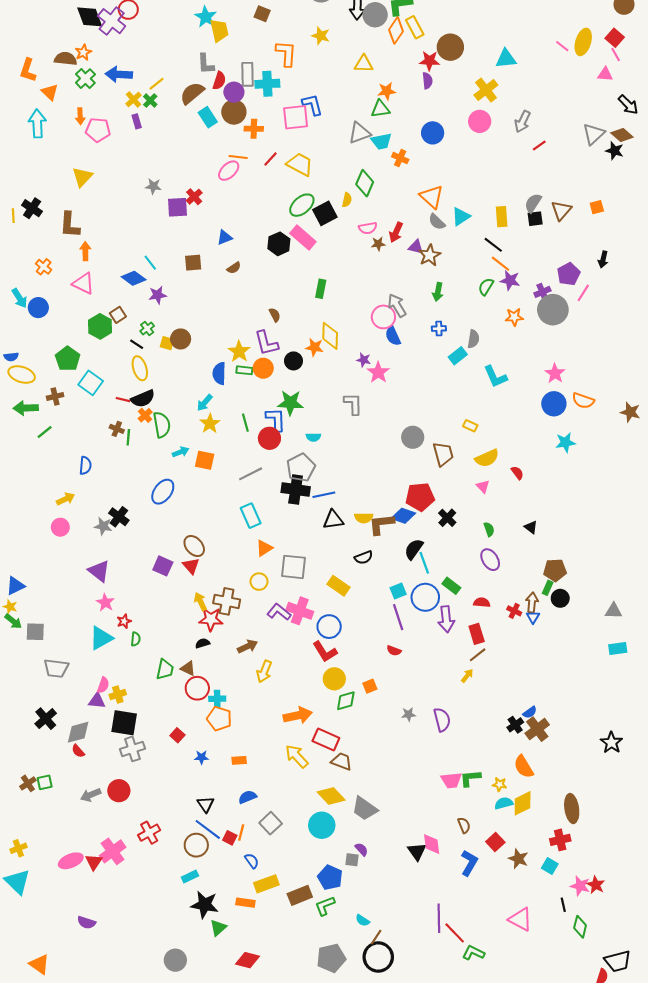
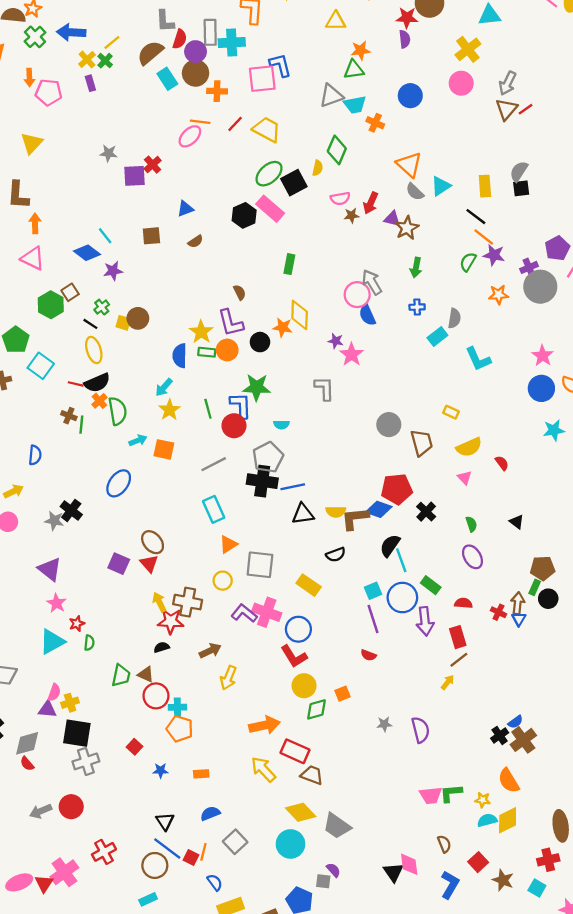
brown triangle: (561, 210) -> (506, 109), moved

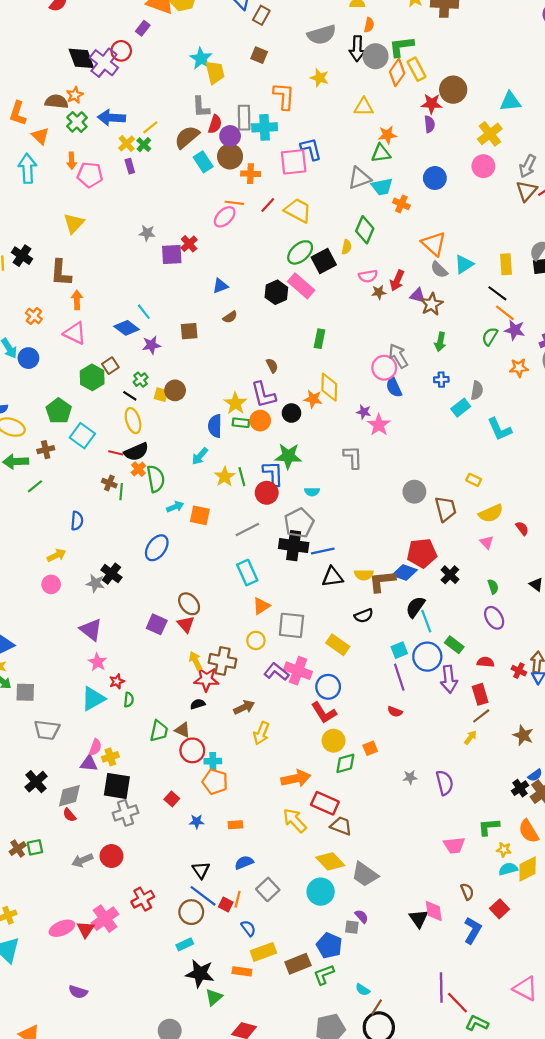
brown square: (151, 236) -> (189, 331), moved
yellow star: (170, 410) -> (225, 477), moved
green L-shape: (451, 793) -> (489, 827), moved
brown star: (503, 880) -> (523, 735), moved

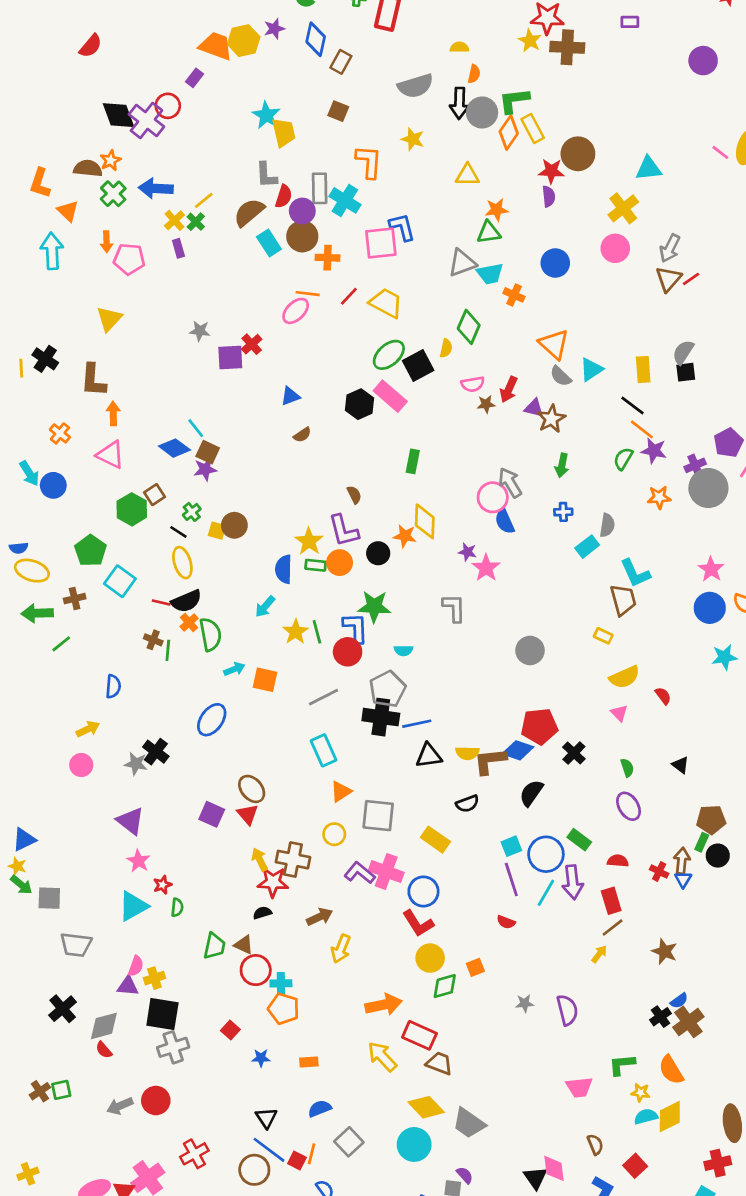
cyan cross: (265, 127) -> (345, 200), turned 35
brown square: (189, 331) -> (208, 452), moved, turned 30
brown trapezoid: (446, 509) -> (623, 600), moved
cyan line: (426, 621) -> (546, 893), moved, turned 50

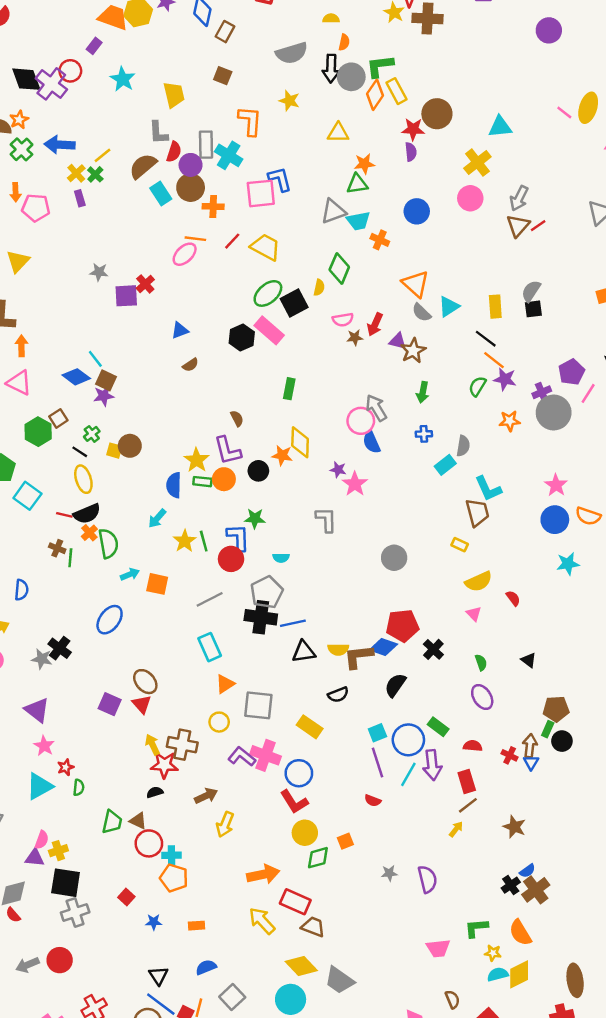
cyan star: (266, 115) -> (123, 79), moved
green star: (374, 607) -> (255, 518), size x0.7

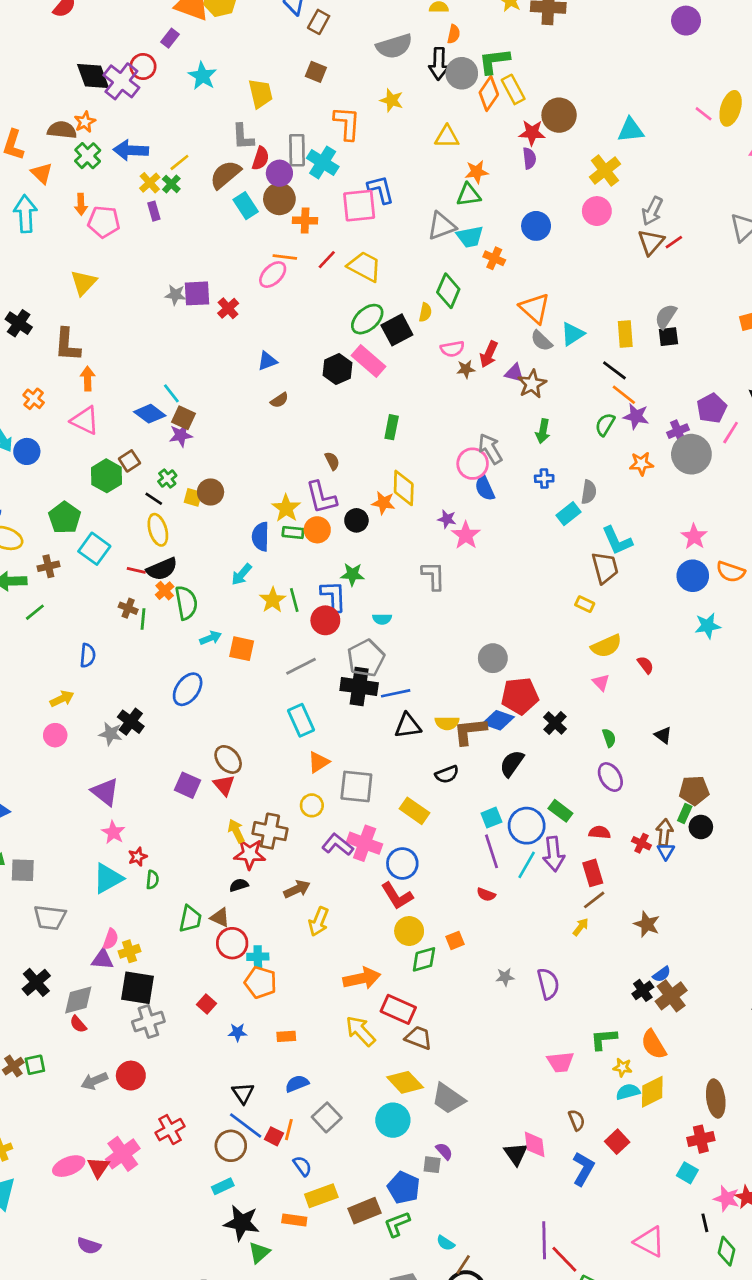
purple square: (126, 296) -> (197, 293), moved
gray circle: (394, 558) -> (493, 658), moved

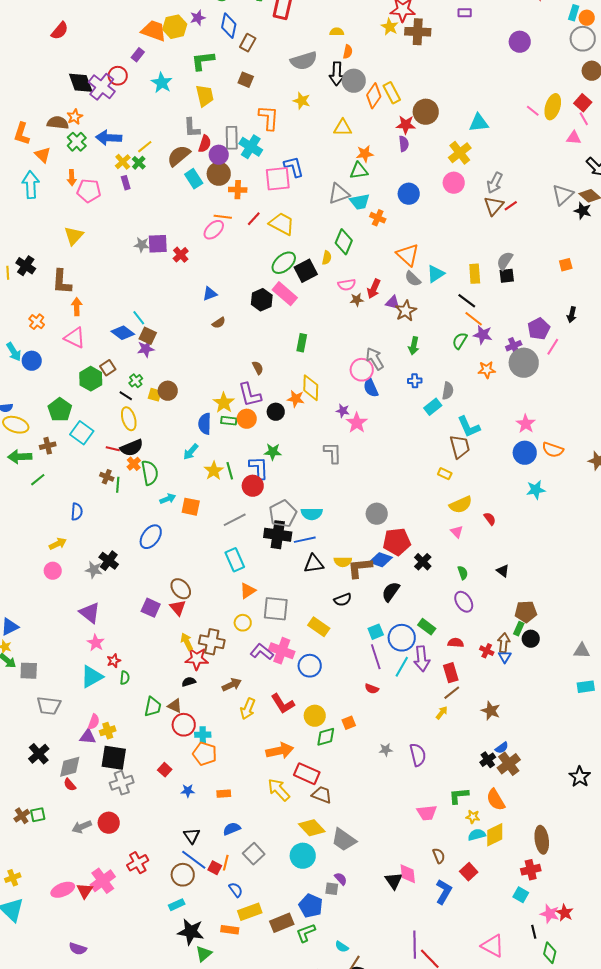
green L-shape: (494, 61) -> (203, 61), moved
cyan semicircle: (382, 619) -> (312, 514), moved, size x1.5
red L-shape: (397, 896) -> (283, 704), moved

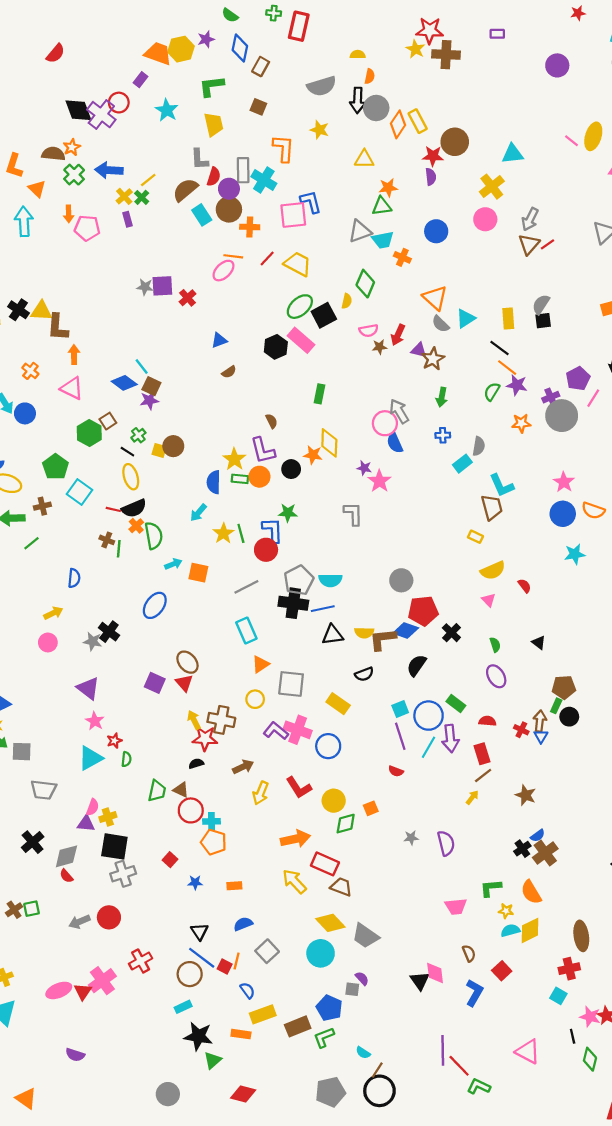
yellow triangle: (74, 236) -> (41, 311), moved, turned 50

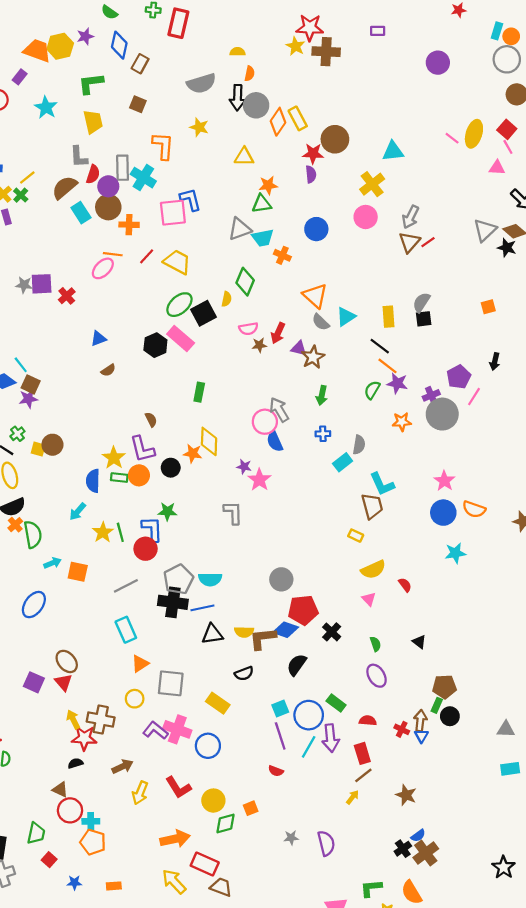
green trapezoid: (157, 791) -> (36, 833), moved

